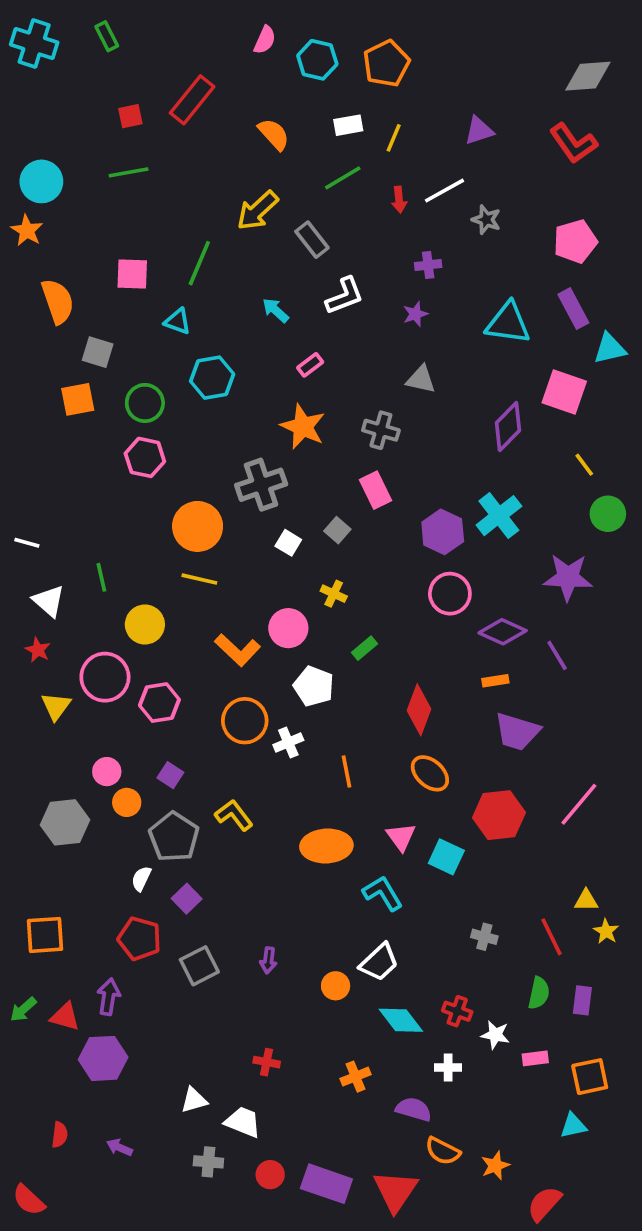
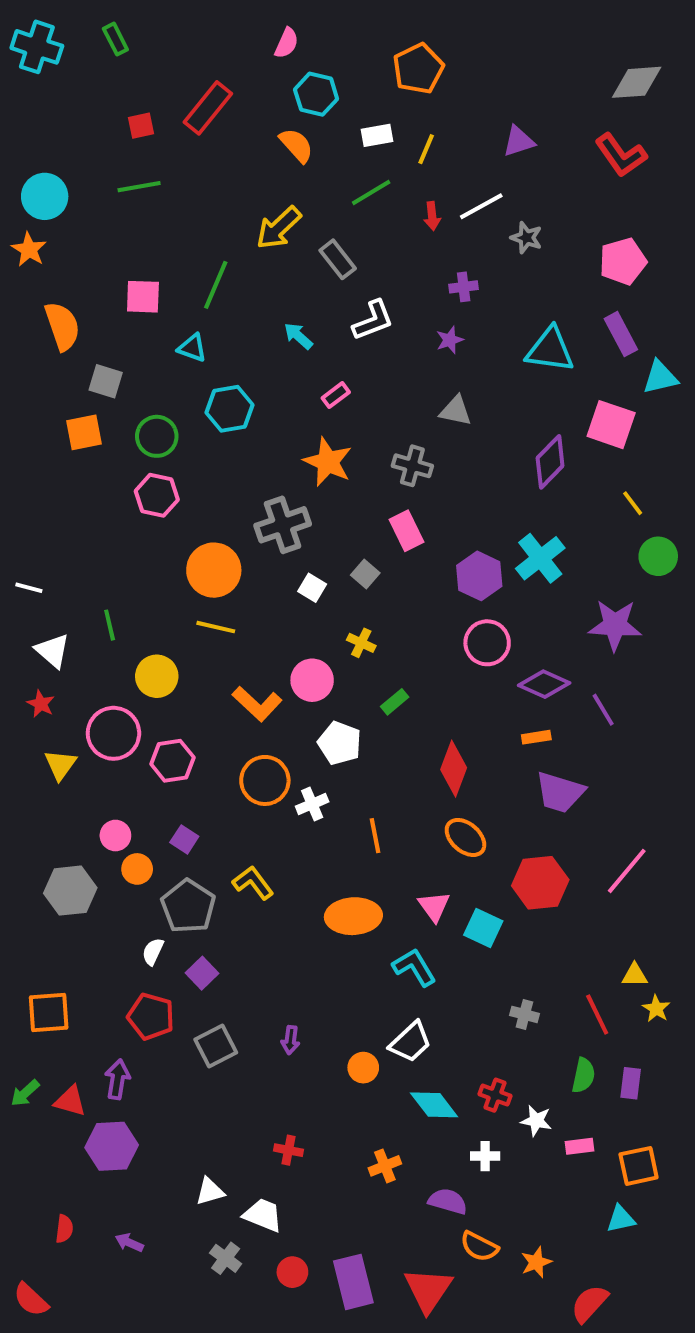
cyan hexagon: (317, 60) -> (316, 94), moved
gray cross: (208, 1162) -> (226, 1258), turned 32
purple rectangle: (326, 1184) -> (353, 1282), turned 57

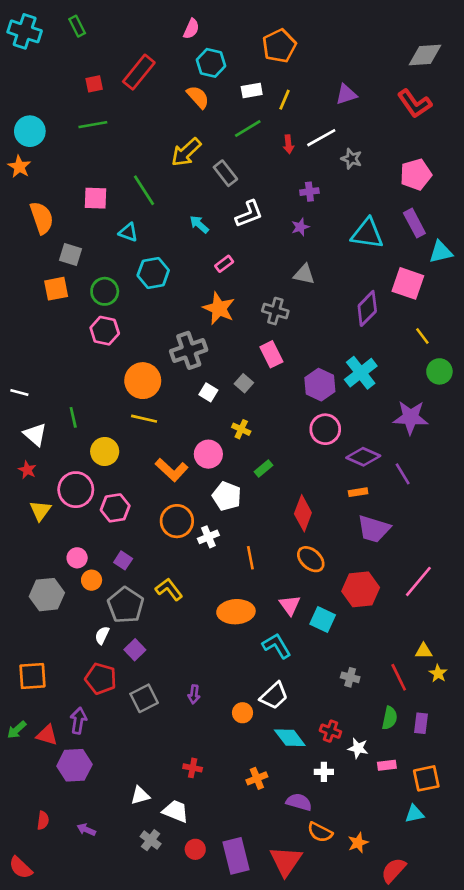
green line: (216, 285) -> (144, 190), turned -56

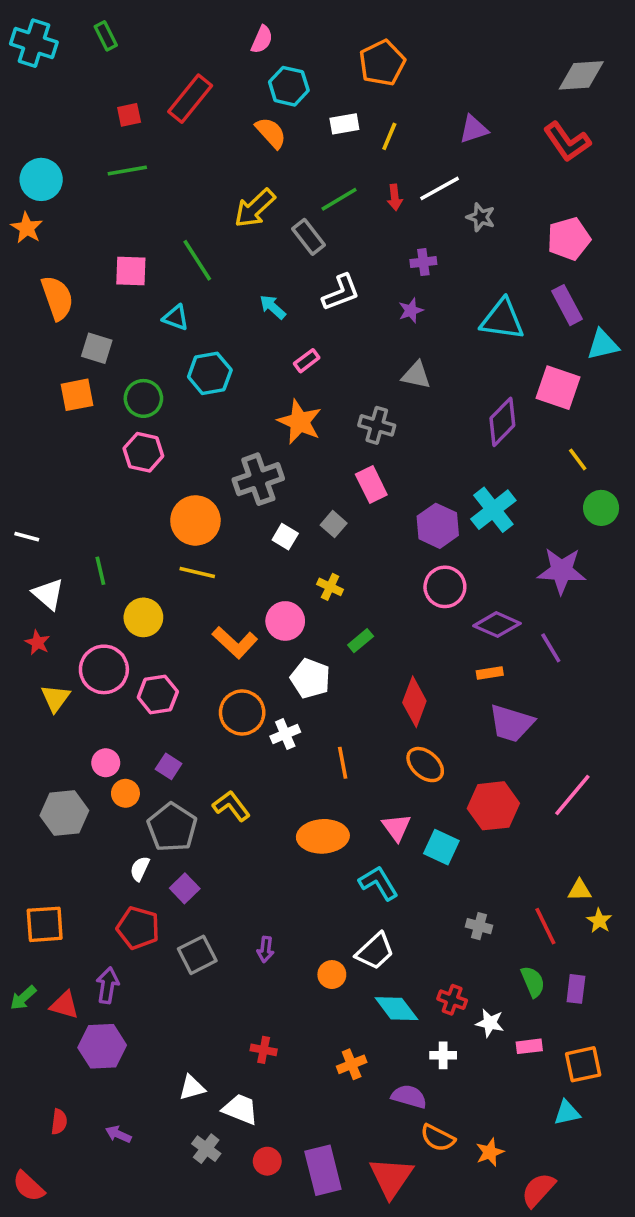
green line: (248, 129) -> (339, 199), moved
green semicircle: (390, 718) -> (533, 982), turned -35

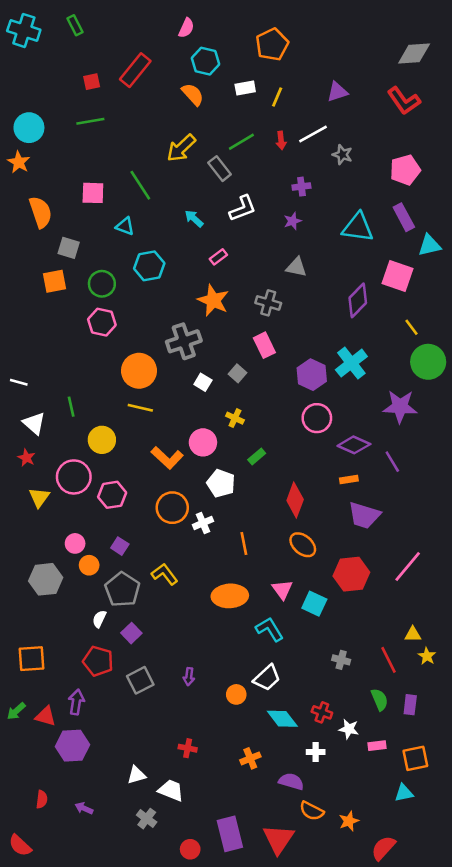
green circle: (601, 508) -> (428, 362), size x1.4
red circle: (267, 1161) -> (190, 849), moved

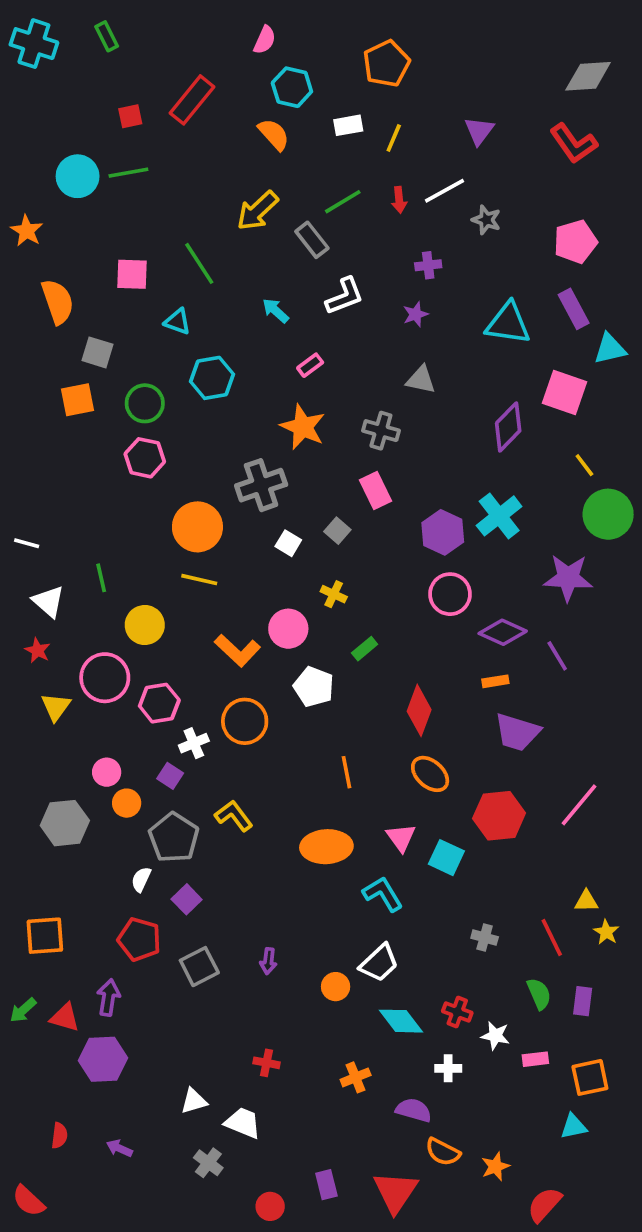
purple triangle: (337, 92) -> (479, 131), turned -35
cyan circle: (29, 128) -> (78, 176), moved
white cross: (203, 523) -> (194, 743), moved
purple rectangle: (230, 834) -> (326, 1185), size x0.6

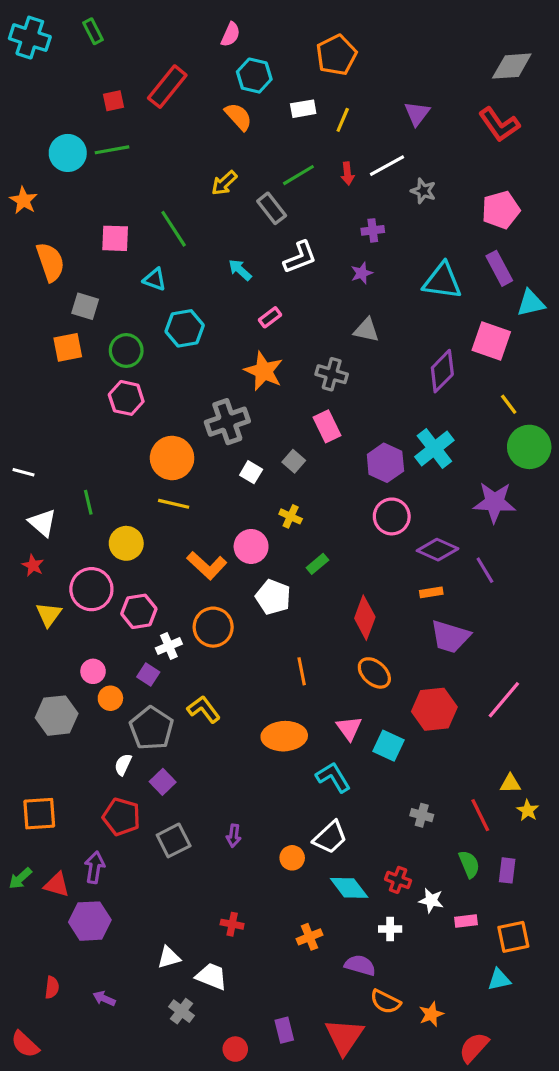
yellow arrow: (257, 211) -> (224, 183), size x0.7

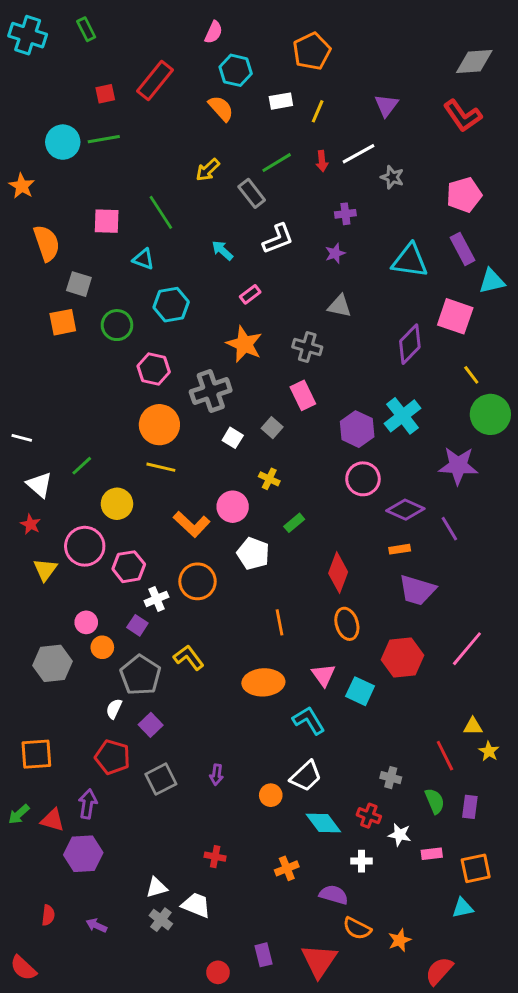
pink hexagon: (126, 398) -> (154, 369), moved
green line: (88, 502) -> (82, 466), turned 60
orange ellipse: (374, 673) -> (347, 624), turned 32
gray cross: (422, 815) -> (391, 778), moved
gray cross: (182, 1011) -> (161, 920), moved

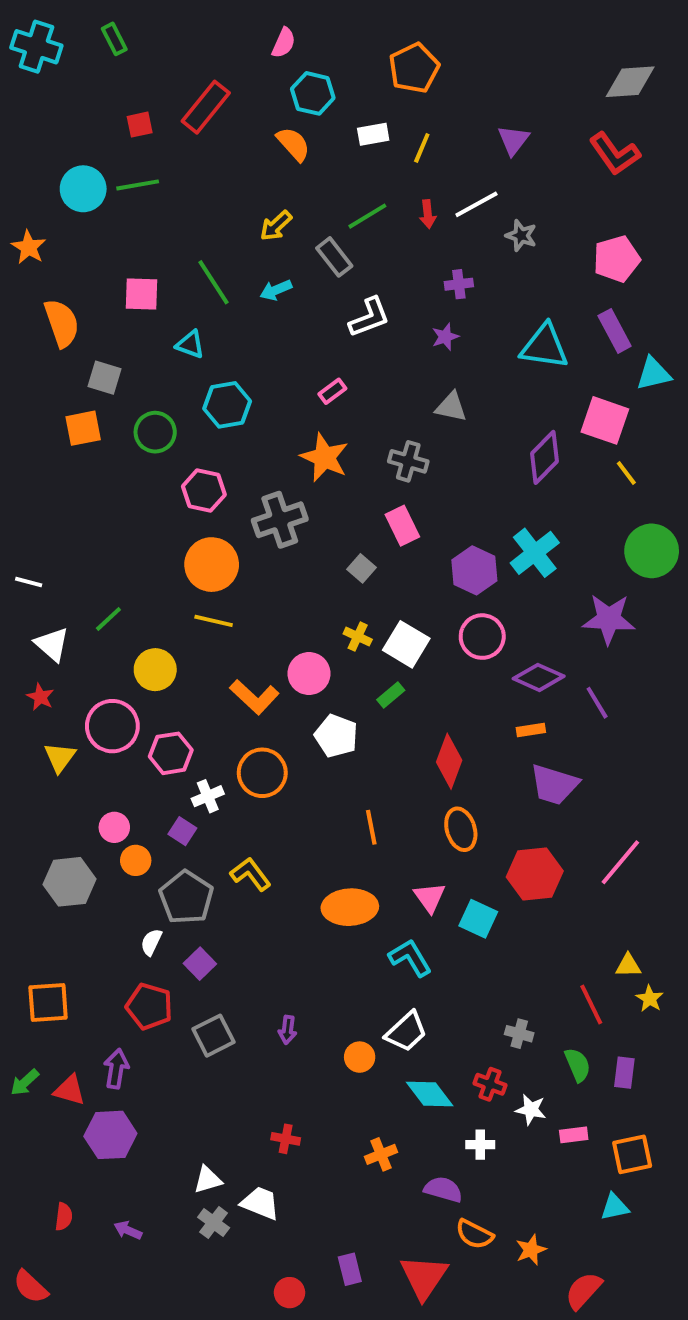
cyan arrow: (222, 250) -> (276, 290), moved, turned -65
yellow line: (471, 375) -> (626, 473), moved
white square: (233, 438) -> (406, 644), moved, size x1.6

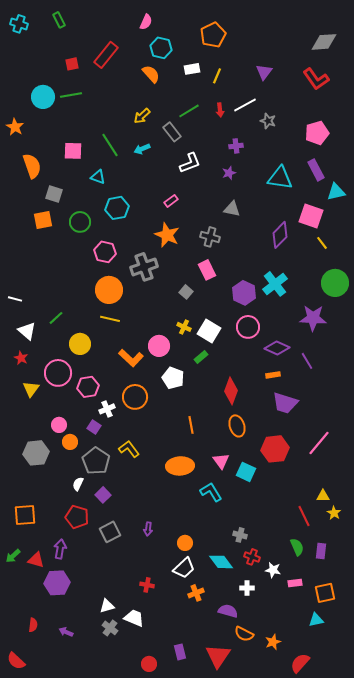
cyan cross: (36, 47) -> (19, 24), size x0.7
white trapezoid: (406, 1032) -> (184, 568), moved
gray cross: (519, 1034) -> (240, 535), moved

